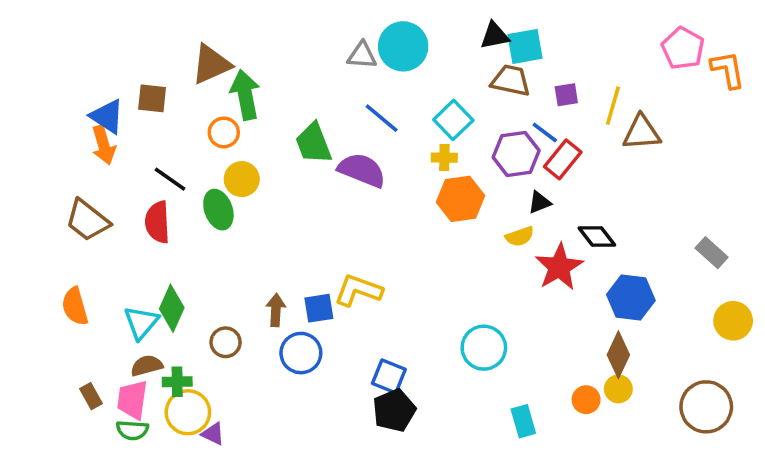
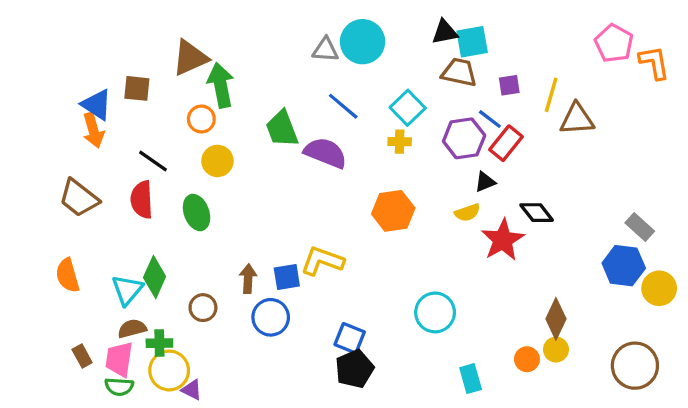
orange hexagon: (461, 199) -> (393, 211), moved
green ellipse: (218, 210) -> (197, 213), moved
blue hexagon: (631, 297) -> (624, 266), moved

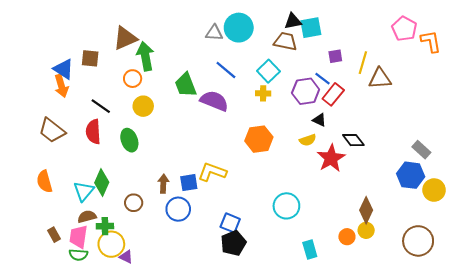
brown trapezoid: (459, 72) -> (285, 41), moved
black triangle: (485, 182) -> (319, 120), turned 48

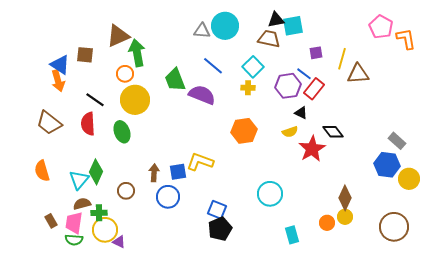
yellow circle: (143, 106) -> (135, 100), size x1.5

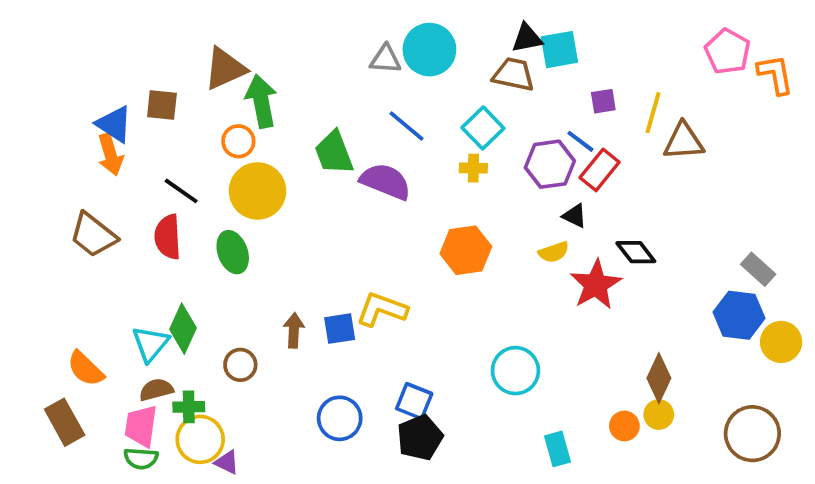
orange semicircle: (42, 171) -> (86, 369), moved, turned -30
blue circle: (168, 197) -> (340, 418), moved
brown rectangle: (51, 221) -> (65, 422), moved, size x1.6

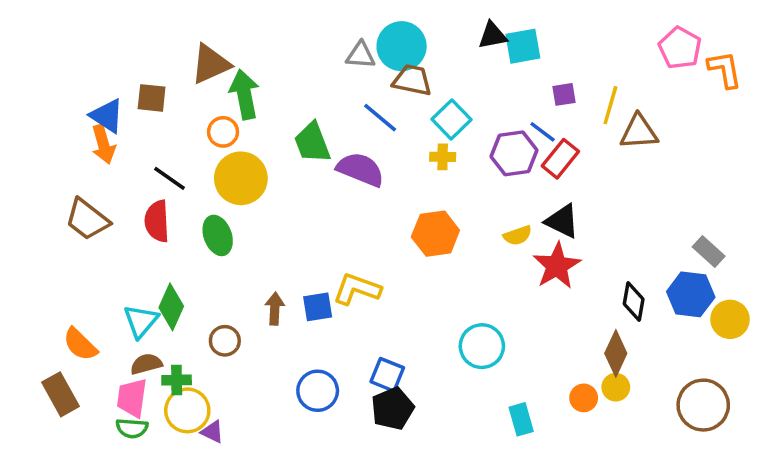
brown trapezoid: (514, 74) -> (412, 80), moved
black triangle: (575, 216) -> (562, 221), moved, size x1.5
black diamond: (636, 252) -> (634, 301), moved, turned 48

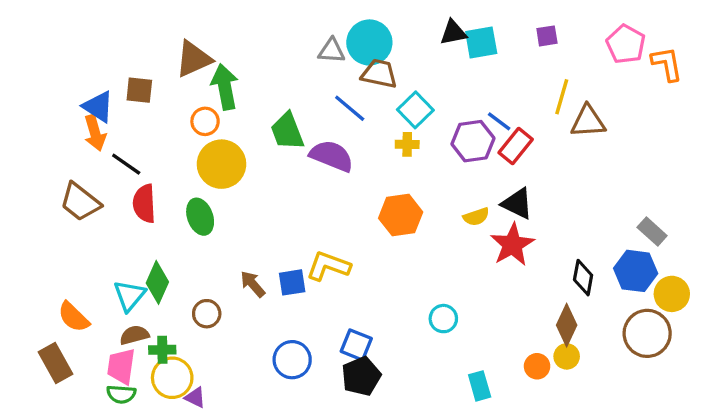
purple square: (564, 94) -> (547, 36), moved
black line: (169, 178) -> (126, 164), moved
brown arrow: (275, 309) -> (253, 284), turned -44
cyan circle: (482, 346) -> (443, 319), size x0.7
brown circle: (703, 405) -> (647, 333), moved

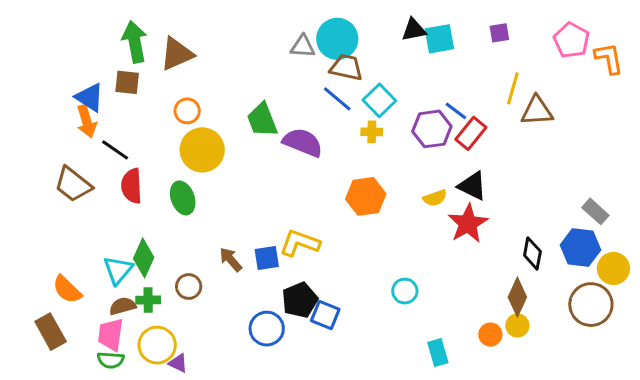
green arrow: (225, 87) -> (135, 42), moved
blue line: (350, 108) -> (337, 99), moved
green cross: (162, 350) -> (148, 300), moved
black pentagon: (361, 376) -> (300, 300), moved

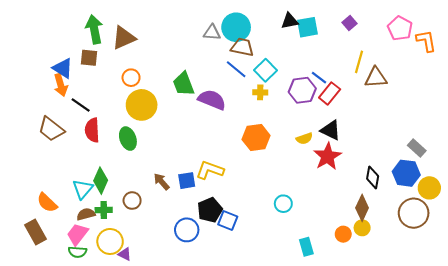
purple square: (499, 33) -> (350, 23), turned -32
pink trapezoid: (111, 335) -> (77, 234), turned 30

